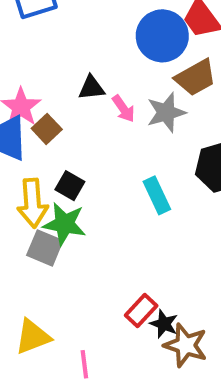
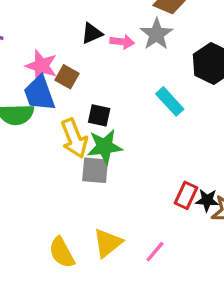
pink arrow: (123, 109) -> (122, 42), turned -30
pink line: (84, 364) -> (155, 252), turned 65

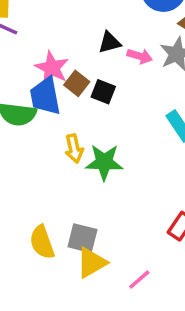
black square: (99, 115) -> (103, 92), moved
yellow arrow: (74, 138) -> (74, 149), size x0.7
gray square: (95, 170) -> (82, 238), moved
yellow semicircle: (62, 252) -> (42, 242), moved

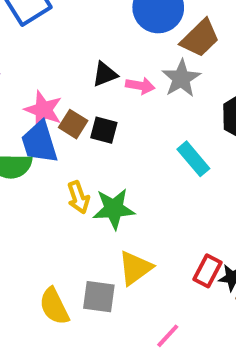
yellow triangle: (92, 263) -> (135, 268), moved

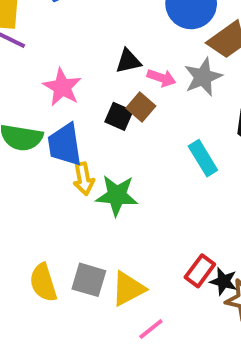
brown square: (73, 124) -> (141, 107), moved
blue trapezoid: (39, 142) -> (65, 145), moved
yellow triangle: (135, 268) -> (128, 289), moved

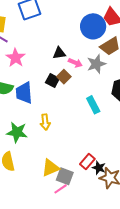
pink star: (62, 87) -> (16, 58), moved
yellow arrow: (84, 179) -> (45, 122), moved
green star: (117, 195) -> (17, 132), moved
gray square: (89, 280) -> (65, 176), moved

